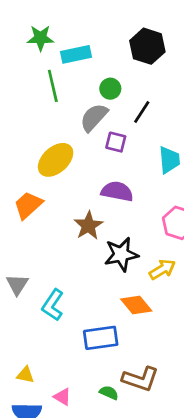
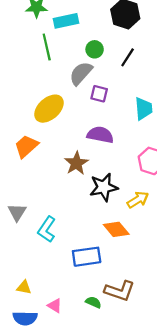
black line: (142, 112) -> (128, 57), moved

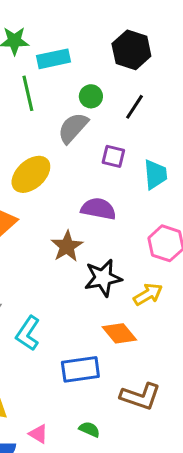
purple square: (99, 94) -> (113, 156), moved
brown L-shape: (120, 291) -> (140, 396), moved

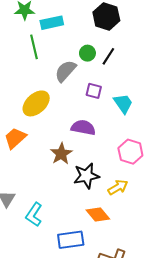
green circle: (91, 96) -> (87, 53), moved
cyan trapezoid: (155, 174) -> (123, 103), turned -30

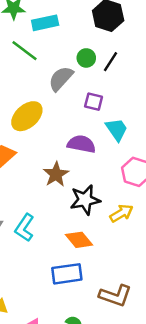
green line: (34, 47) -> (24, 51), turned -40
cyan trapezoid: (123, 103) -> (117, 130), moved
cyan L-shape: (34, 215) -> (24, 228), moved
orange diamond: (98, 215) -> (79, 240), moved

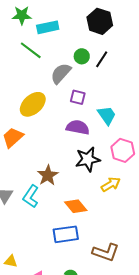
purple square: (94, 102) -> (78, 97), moved
brown star: (56, 174) -> (48, 175), moved
black star: (85, 200) -> (88, 159), moved

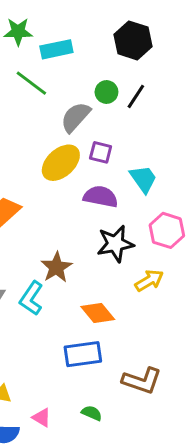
yellow ellipse: (33, 104) -> (61, 163), moved

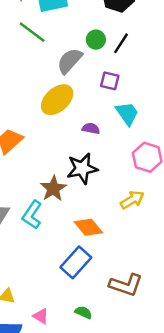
purple square: (101, 152) -> (110, 81), moved
purple semicircle: (101, 197) -> (91, 128), size x0.6
black star: (115, 244) -> (82, 168), moved
blue rectangle: (83, 354) -> (76, 262), turned -40

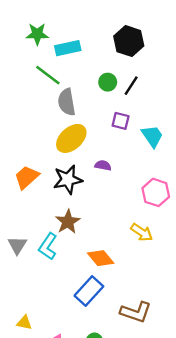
gray semicircle: (70, 61) -> (67, 102), moved, turned -52
cyan trapezoid: (127, 113) -> (152, 136), moved
black star: (82, 168) -> (68, 180), moved
yellow arrow: (132, 200) -> (142, 232), turned 65

